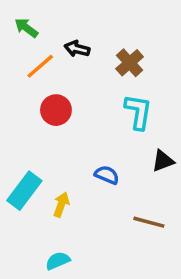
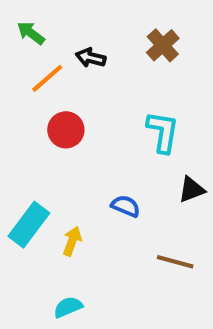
brown cross: (130, 63) -> (163, 45), moved

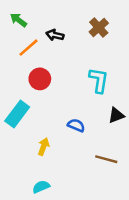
cyan rectangle: (29, 225) -> (17, 114), moved

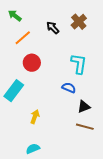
black arrow: (55, 35) -> (53, 28), moved, turned 32
black triangle: (116, 115) -> (84, 107), moved
blue semicircle: (76, 125) -> (69, 88), moved

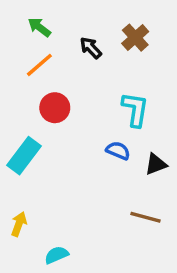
green arrow: (15, 16) -> (39, 27), moved
black triangle: (84, 107) -> (156, 164), moved
yellow arrow: (35, 117) -> (19, 224), moved

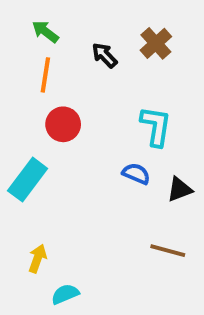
orange line: (39, 65) -> (45, 75), turned -40
yellow arrow: (19, 224) -> (37, 259), moved

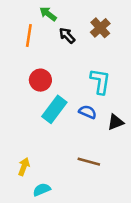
green arrow: (45, 32) -> (48, 14), moved
orange line: (45, 75) -> (29, 36), moved
cyan rectangle: (28, 180) -> (54, 109), moved
brown line: (168, 251) -> (89, 162), moved

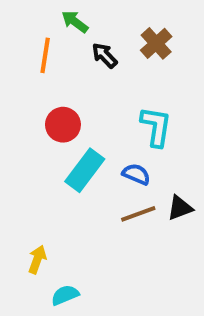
black triangle: (116, 122) -> (180, 208), moved
brown line: (89, 162) -> (138, 214), moved, turned -35

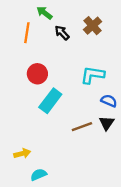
cyan L-shape: (156, 127) -> (93, 75), turned -90
blue semicircle: (136, 174) -> (109, 101), moved
black triangle: (180, 208) -> (107, 123), turned -35
yellow arrow: (37, 259) -> (22, 154), turned 56

